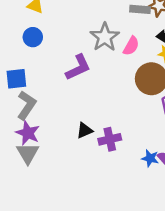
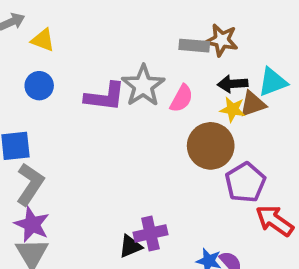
purple L-shape: (78, 67) -> (105, 97), moved, turned 32
black triangle: (85, 130) -> (130, 246), moved

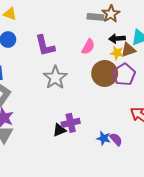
brown star: (222, 40) -> (111, 14), turned 30
gray star: (143, 86) -> (55, 78), moved
purple L-shape: (105, 97) -> (45, 46), turned 70
purple pentagon: (245, 182) -> (124, 74), moved

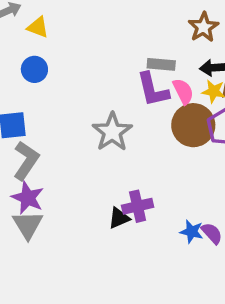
gray rectangle: (95, 17) -> (161, 64), moved
purple L-shape: (45, 46) -> (153, 90), moved
pink semicircle: (88, 47) -> (183, 91), moved, turned -56

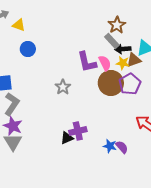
gray rectangle: (161, 64) -> (112, 41), moved, turned 42
blue circle: (34, 69) -> (28, 49), moved
gray star: (112, 132) -> (63, 87), size x0.7

